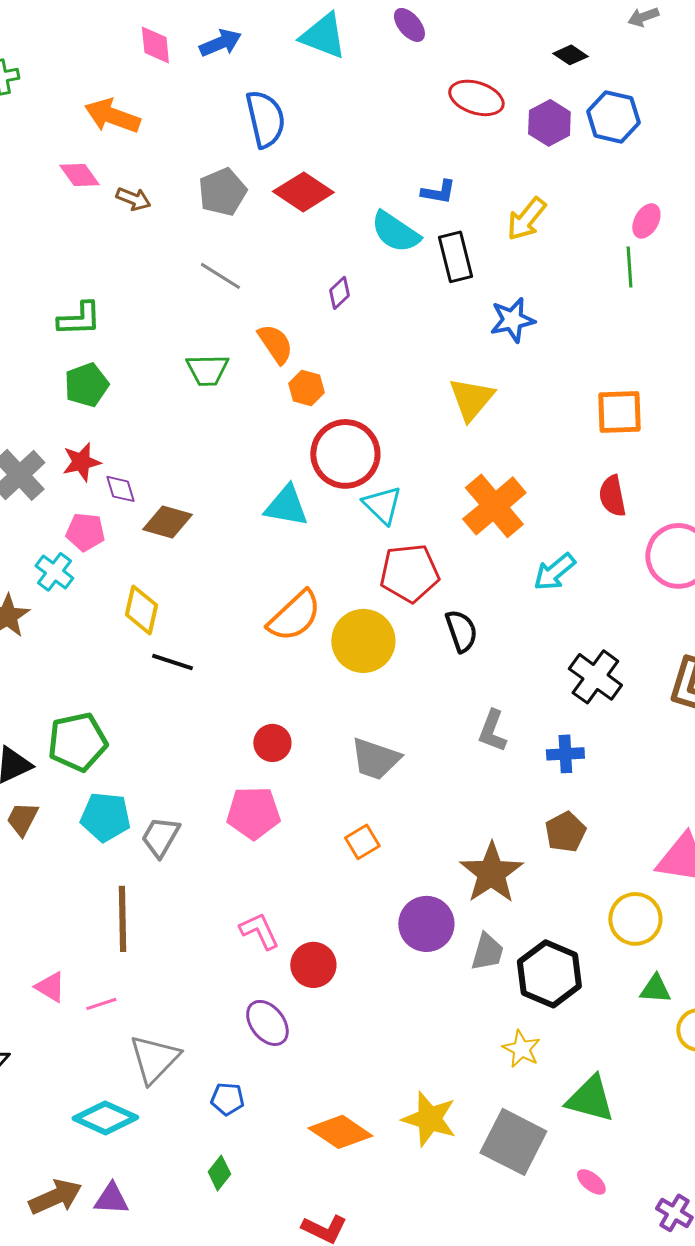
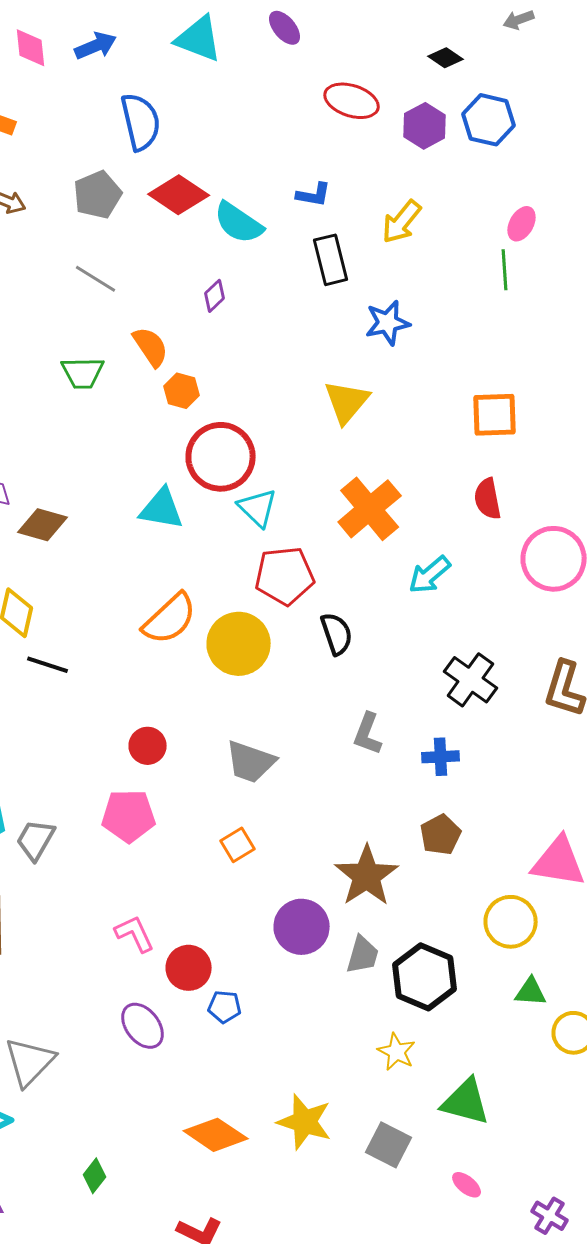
cyan semicircle: (395, 232) -> (239, 223), moved
blue pentagon: (227, 1099) -> (225, 1007), moved
gray square: (513, 1142) -> (389, 1145), size x0.7

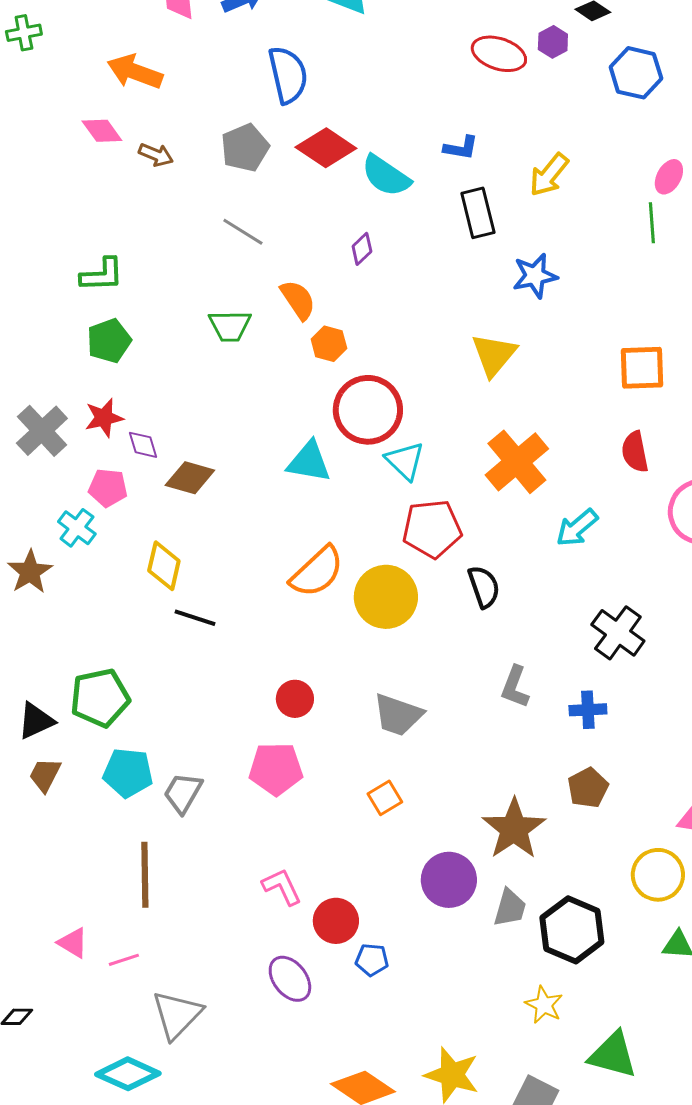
purple hexagon: (425, 126) -> (553, 42), moved, size x0.7

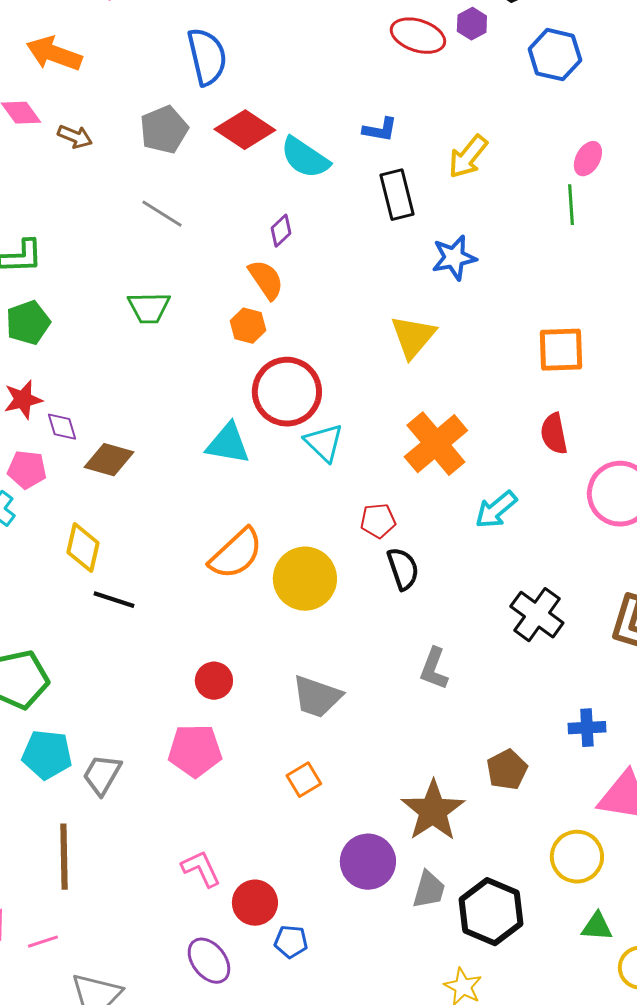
orange semicircle: (298, 300) -> (266, 280), moved
red pentagon: (432, 529) -> (378, 521), moved, size x0.6
blue cross: (588, 710) -> (587, 728), moved

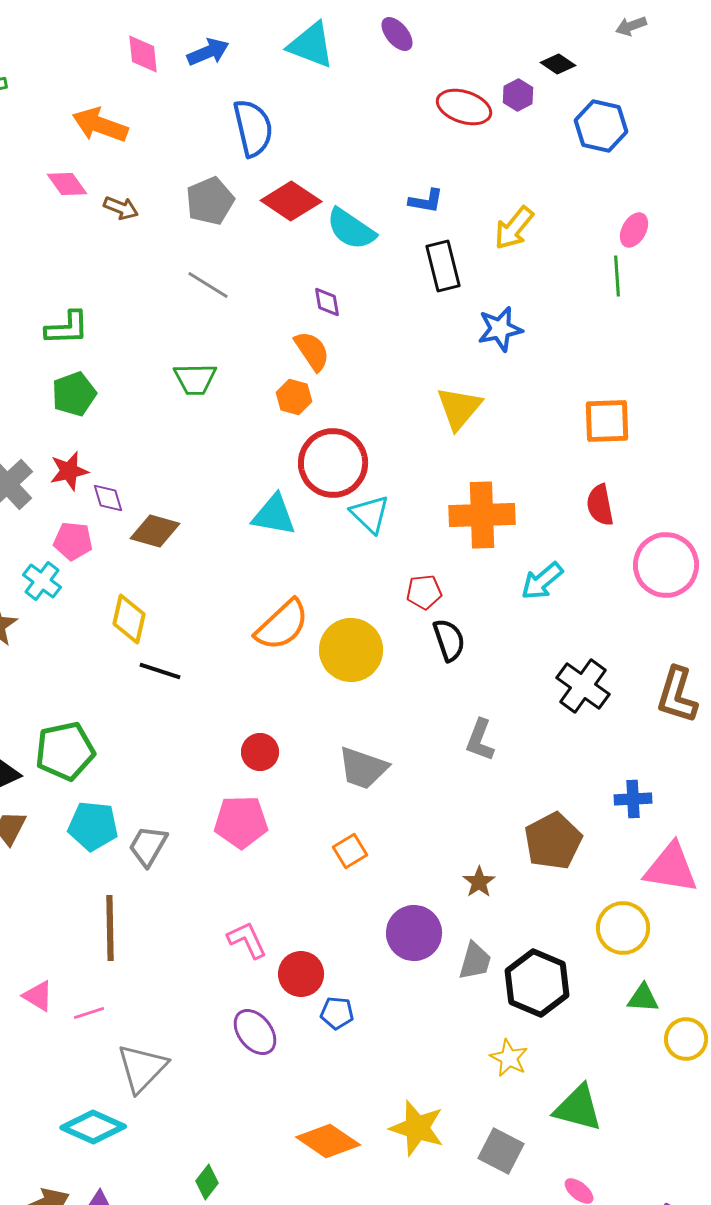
purple diamond: (281, 231) -> (327, 302), turned -56
orange cross: (436, 444) -> (482, 515), turned 38
brown pentagon: (507, 770) -> (553, 841), size x1.4
brown star: (433, 811) -> (479, 882), size x0.5

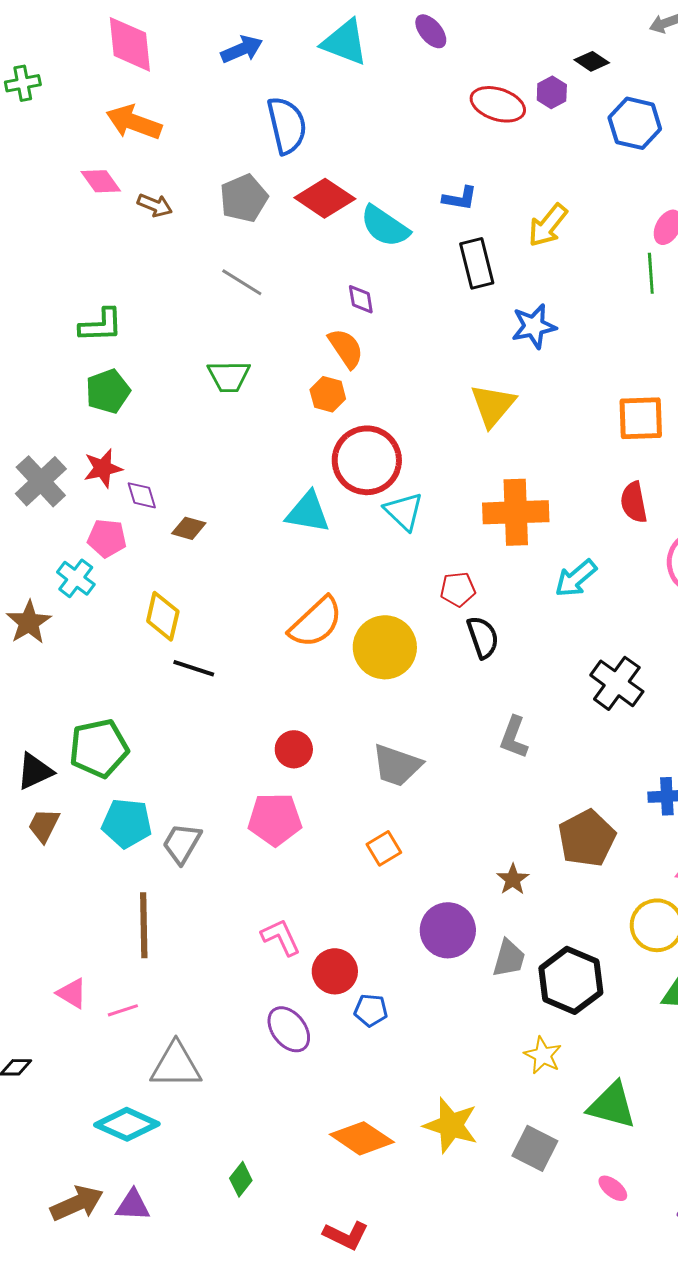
pink diamond: (143, 54) -> (130, 44), moved, size x1.5
brown diamond: (155, 531) -> (189, 528), size x0.7
gray triangle: (142, 1068) -> (176, 1065), turned 46

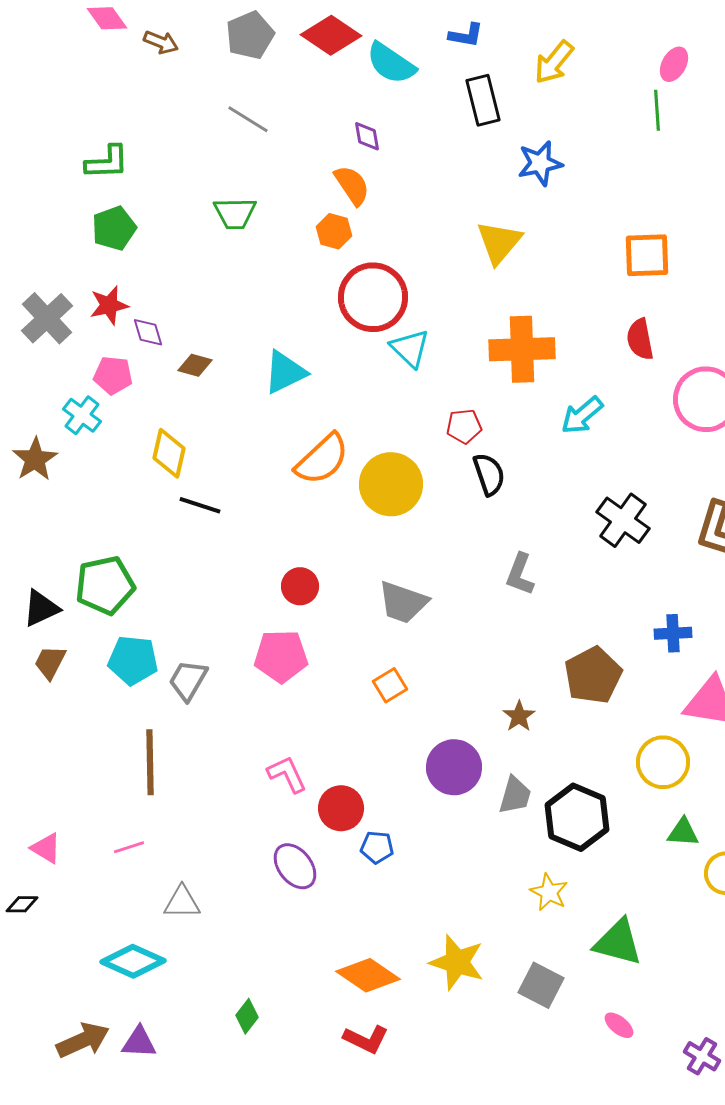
cyan triangle: (308, 512) -> (285, 372), moved, turned -36
pink triangle: (72, 993) -> (46, 848), moved
gray triangle: (176, 1065) -> (182, 902), size x0.7
red L-shape: (346, 1235) -> (366, 1039), moved

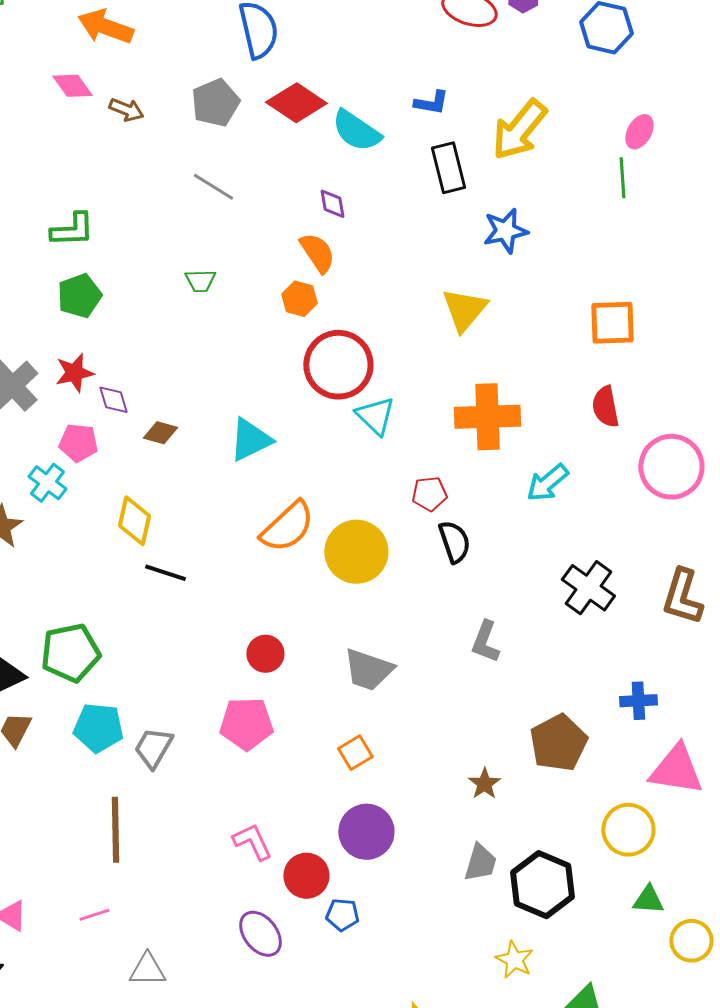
yellow arrow: (554, 62) -> (519, 130), size x1.4
green trapezoid: (235, 213) -> (200, 281), size x0.7
purple circle: (454, 767) -> (366, 832), moved

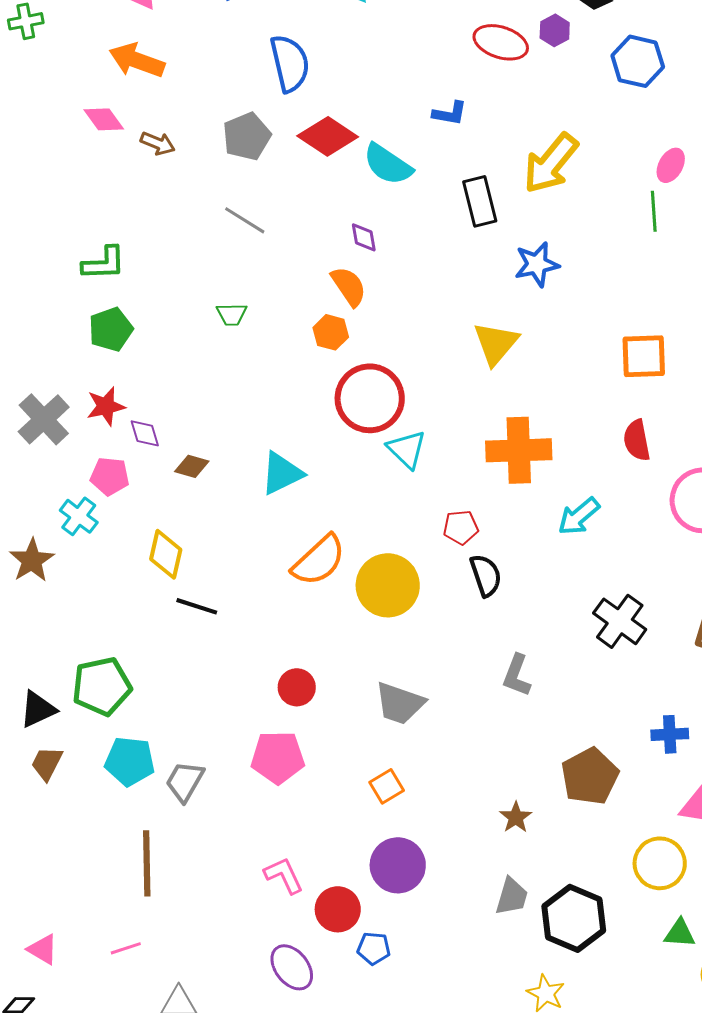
blue L-shape: (431, 103) -> (450, 113), moved

